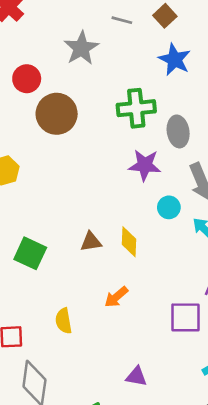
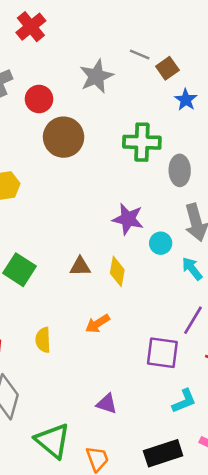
brown square: (165, 16) -> (167, 68), moved
blue star: (175, 59) -> (186, 100), size x0.7
purple star: (145, 165) -> (128, 219), moved

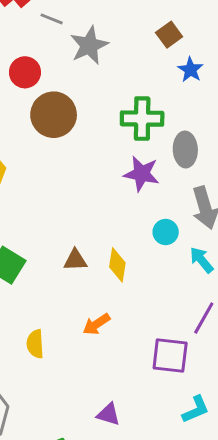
gray line: (140, 55) -> (52, 19), moved
purple star: (128, 219) -> (141, 174), moved

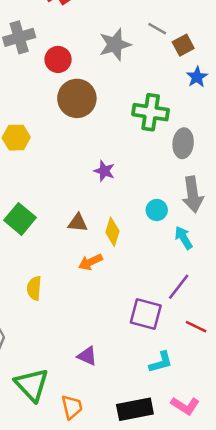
gray line: (52, 19) -> (157, 29), moved
purple star: (141, 174) -> (104, 171), moved, size x0.7
orange arrow: (96, 324) -> (90, 262), moved

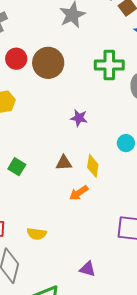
red circle: (58, 59) -> (16, 59), moved
green square: (20, 219) -> (17, 167), size x0.7
yellow semicircle: (34, 288) -> (37, 234), moved, turned -78

